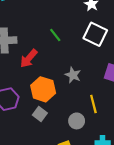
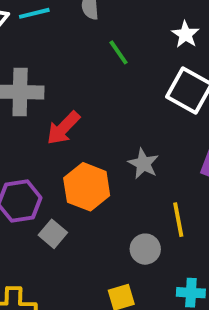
green line: (55, 35) -> (119, 52), moved
gray square: (40, 114) -> (53, 234), moved

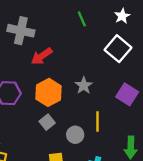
gray square: (53, 234) -> (47, 122), moved

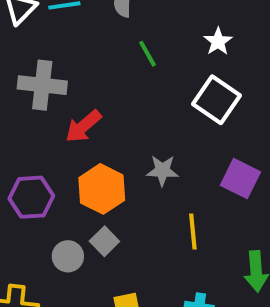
gray star: (84, 85) -> (162, 170), turned -30
gray circle: (75, 135) -> (68, 256), moved

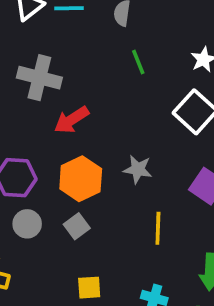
gray circle: (68, 256) -> (27, 224), moved

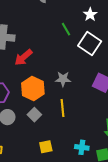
green line: (138, 62) -> (66, 29), moved
yellow line: (158, 228) -> (63, 108), moved

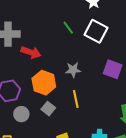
green line: (66, 29) -> (68, 28), moved
red arrow: (23, 57) -> (31, 52), turned -114

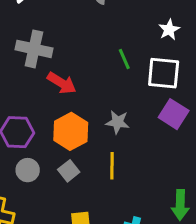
white square: (96, 31) -> (164, 73), turned -35
purple square: (113, 69) -> (174, 114), moved

